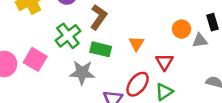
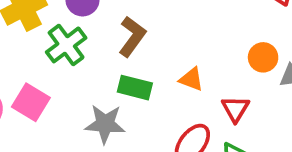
green cross: (68, 36) -> (66, 45), moved
orange triangle: (136, 43) -> (191, 79), turned -42

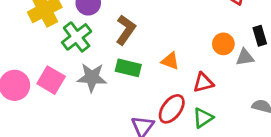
red triangle: (235, 109) -> (203, 83), turned 45
gray star: (105, 124) -> (92, 77), moved

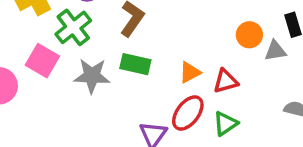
orange triangle: (170, 61) -> (190, 72), moved, turned -48
pink square: (51, 80) -> (42, 61), moved

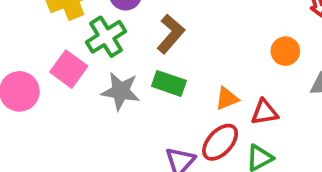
orange circle: (249, 35) -> (285, 51), moved

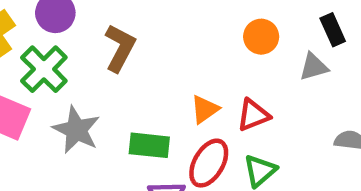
green rectangle: (169, 83) -> (149, 145), moved
gray star: (121, 91) -> (76, 130), turned 30

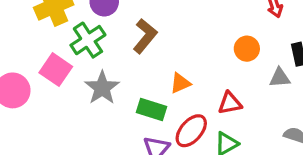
orange triangle: (205, 109) -> (180, 83), moved

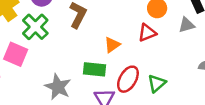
gray star: (102, 88) -> (58, 87), moved
red triangle: (230, 103) -> (147, 33), moved

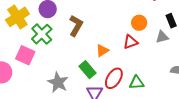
green rectangle: (95, 69) -> (88, 70), turned 42
green triangle: (157, 83) -> (137, 83), turned 35

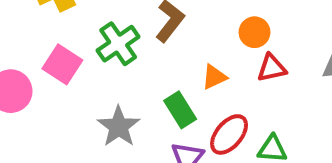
orange circle: (139, 23) -> (255, 32), moved
green cross: (42, 34) -> (118, 44), moved

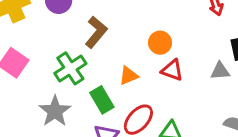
green cross: (118, 44) -> (70, 68), moved
red triangle: (272, 68) -> (172, 70), turned 30

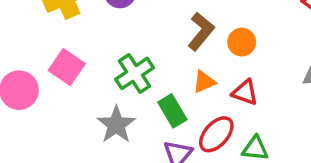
brown L-shape: (96, 32) -> (201, 31), moved
red triangle: (172, 70) -> (245, 92), moved

